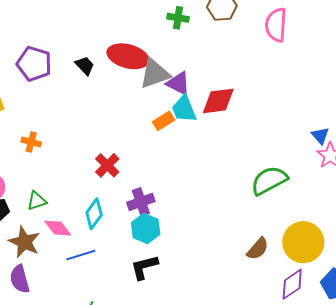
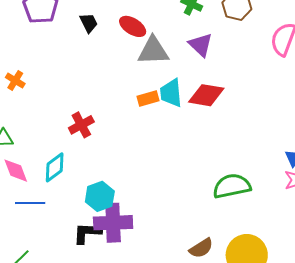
red ellipse: (128, 56) -> (133, 26), size x0.7
purple triangle: (178, 83) -> (201, 45), moved
purple cross: (141, 202) -> (113, 223), moved, size x1.4

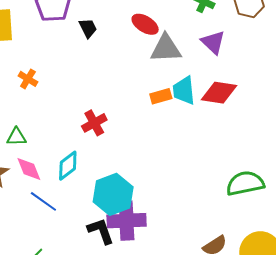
black trapezoid: (89, 23) -> (88, 28), moved
cyan hexagon: (100, 196) -> (113, 194), size x1.4
blue line: (30, 203) -> (43, 201), turned 36
black L-shape: (87, 233) -> (101, 231), turned 68

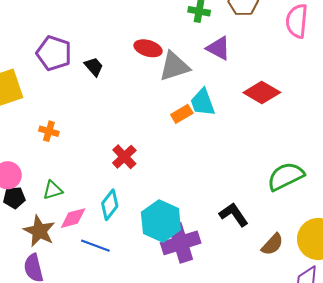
red diamond: (219, 93) -> (262, 93), moved, turned 36
pink diamond: (29, 169) -> (73, 218), turned -68
black L-shape: (101, 231) -> (234, 215), moved

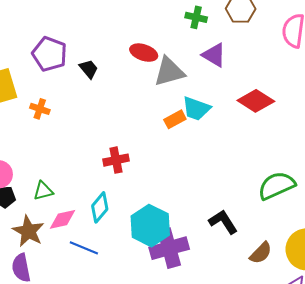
cyan trapezoid: (203, 102) -> (196, 109), turned -52
orange cross: (49, 131) -> (40, 109), moved
red cross: (124, 157) -> (116, 160), turned 30

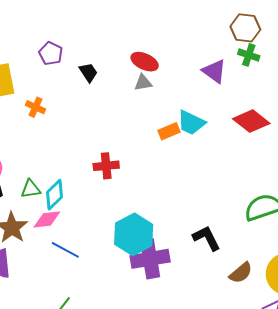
green cross: (196, 17) -> (249, 55), moved
purple pentagon: (49, 54) -> (51, 53), size x0.7
gray triangle: (169, 72) -> (143, 83), moved, size x0.6
cyan diamond: (100, 207) -> (55, 195), moved

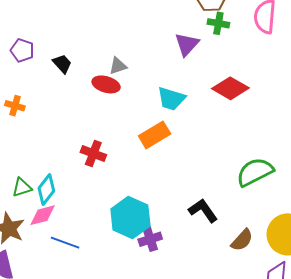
red ellipse: (145, 62) -> (106, 84), moved
purple triangle: (214, 71) -> (187, 44), turned 44
orange rectangle: (169, 131) -> (155, 135), moved, size x1.4
red cross: (106, 166) -> (93, 154), turned 35
purple cross: (150, 259) -> (150, 239), size x0.6

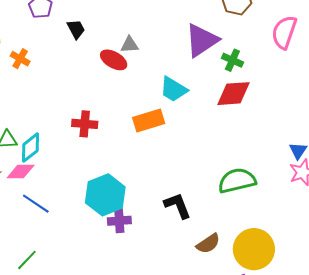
green cross: (218, 23) -> (232, 60), moved
purple triangle: (187, 44) -> (202, 40), size x1.4
red diamond: (230, 88) -> (233, 94), turned -48
red cross: (93, 154) -> (85, 124), turned -30

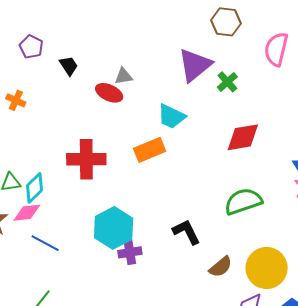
green cross: (232, 60) -> (227, 82), turned 30
red diamond: (233, 94) -> (243, 137), moved
red cross: (85, 124) -> (86, 159), size x1.5

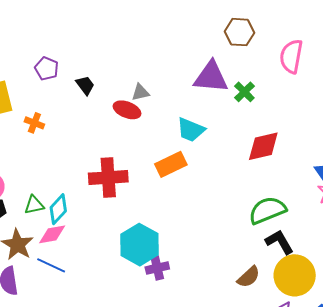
purple triangle: (195, 65) -> (211, 77), turned 48
black L-shape: (186, 232) -> (279, 242), moved
blue line: (45, 243) -> (51, 265), moved

